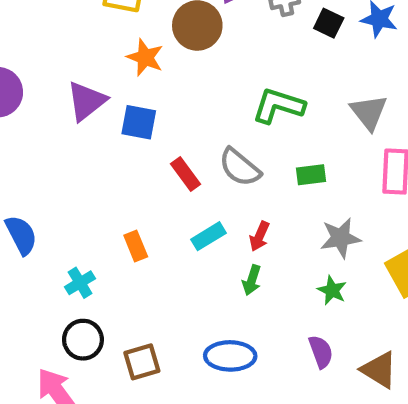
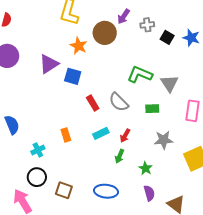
gray triangle: (369, 112) -> (169, 83), moved
green star: (332, 290) -> (145, 168), moved
brown square: (142, 362) -> (64, 190), turned 30

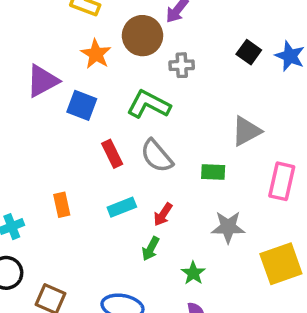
gray cross: (147, 25) -> (182, 65), moved
green L-shape: (140, 74) -> (149, 104), moved
gray triangle: (169, 83) -> (246, 131), turned 30

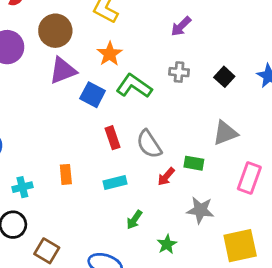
brown circle: (143, 36) -> (55, 31), moved
black square: (249, 52) -> (224, 77), moved
green L-shape: (149, 104) -> (134, 86), moved
red arrow: (163, 214) -> (166, 177), moved

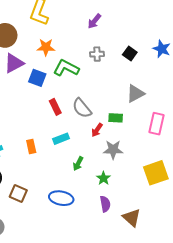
orange star: (110, 54) -> (46, 47), turned -30
orange rectangle: (66, 174) -> (31, 146), moved
gray star: (200, 210) -> (113, 150), moved

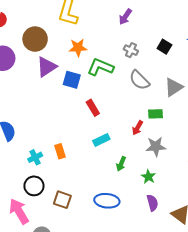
gray cross: (97, 54) -> (131, 50), turned 32
gray semicircle: (82, 108) -> (139, 80), moved
orange rectangle: (31, 146) -> (60, 151), moved

